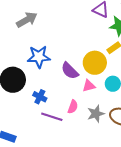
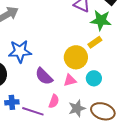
purple semicircle: (70, 71) -> (44, 76), moved
blue cross: (40, 97) -> (12, 102), moved, turned -32

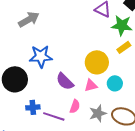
yellow rectangle: (95, 42) -> (124, 47), moved

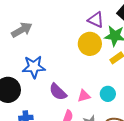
yellow circle: (97, 62) -> (90, 44), moved

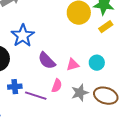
blue star: (34, 67) -> (23, 36), turned -30

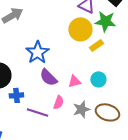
yellow rectangle: (106, 27) -> (96, 45), moved
blue star: (23, 36) -> (37, 52), moved
blue cross: (15, 87) -> (16, 95), moved

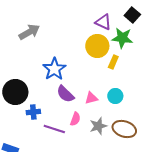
yellow rectangle: (96, 45) -> (113, 62), turned -32

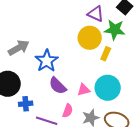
gray arrow: (29, 32) -> (19, 48), moved
cyan circle: (115, 96) -> (108, 88), size x1.6

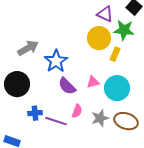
pink triangle: (84, 90) -> (93, 82), moved
blue cross: (26, 104) -> (35, 113), moved

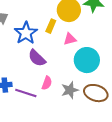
yellow rectangle: (115, 54) -> (51, 26), moved
pink triangle: (93, 82) -> (70, 39), moved

